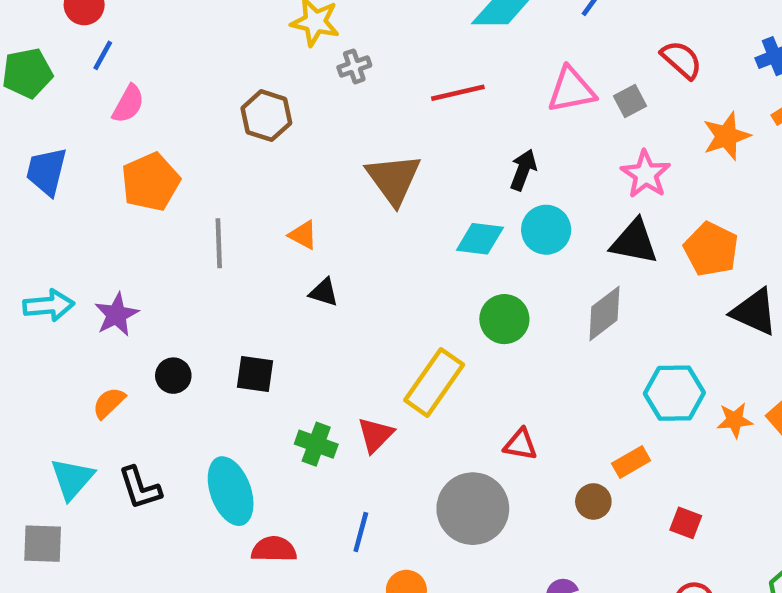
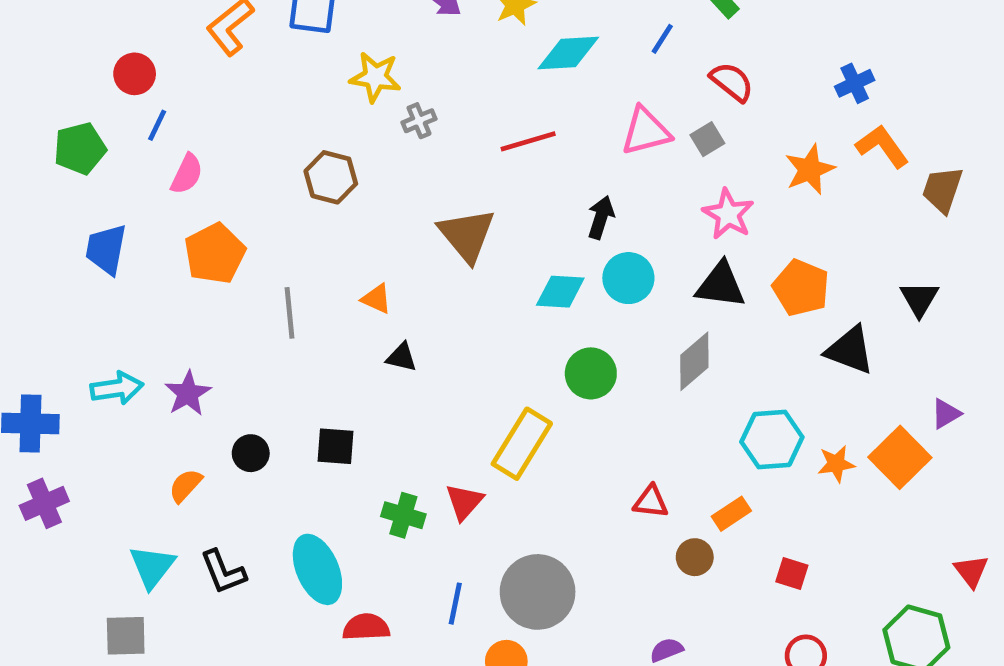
red semicircle: (681, 60) -> (732, 82), moved
red triangle: (520, 444) -> (651, 502), moved
gray circle: (473, 509) -> (538, 592), moved

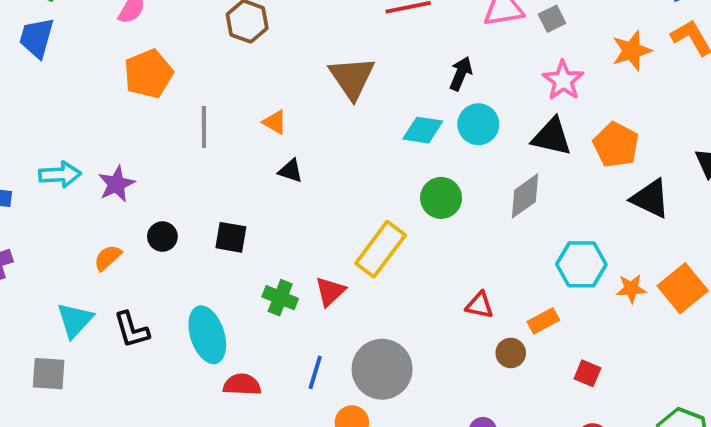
blue trapezoid: (106, 249) -> (37, 38), moved

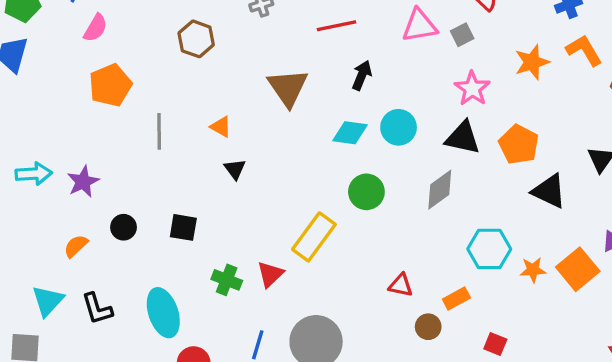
black arrow: (461, 74) -> (362, 75), moved
black triangle: (291, 171) -> (235, 169), turned 35

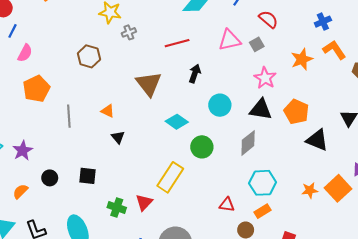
cyan diamond: (350, 133) -> (177, 122), moved, turned 30
cyan hexagon: (489, 249) -> (263, 183), moved

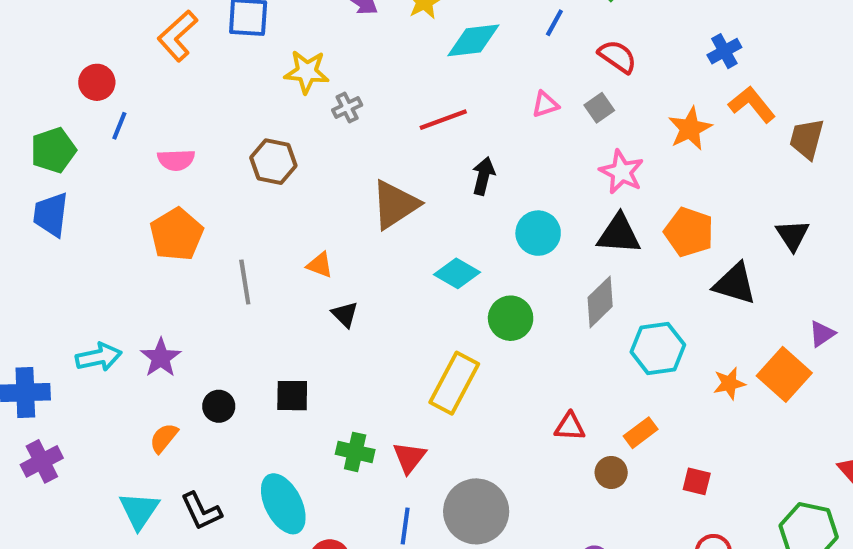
pink triangle: (230, 40) -> (545, 104), size x0.6
pink semicircle: (25, 53) -> (176, 160), moved, turned 66
brown triangle: (149, 84) -> (395, 204), turned 40
cyan hexagon: (263, 183) -> (658, 348), moved
red triangle: (144, 202) -> (409, 457), moved

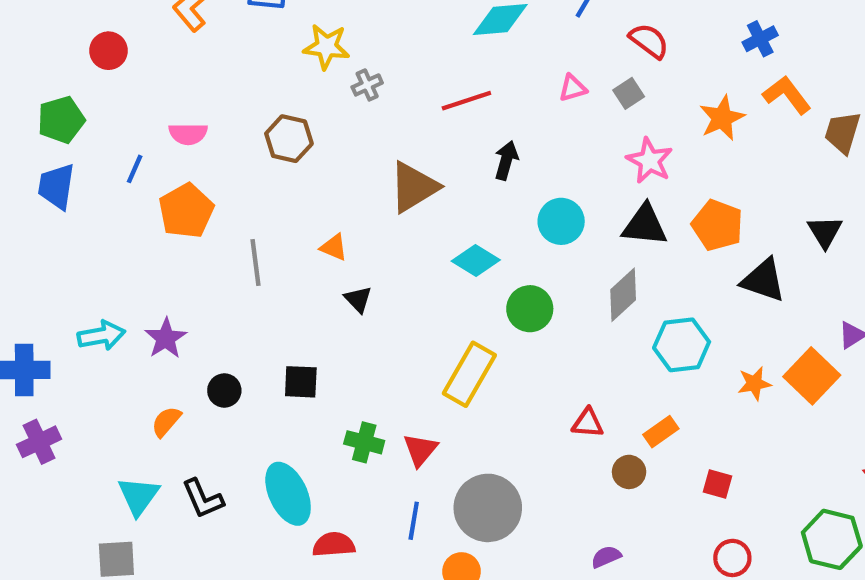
blue line: (119, 126) -> (135, 169), moved

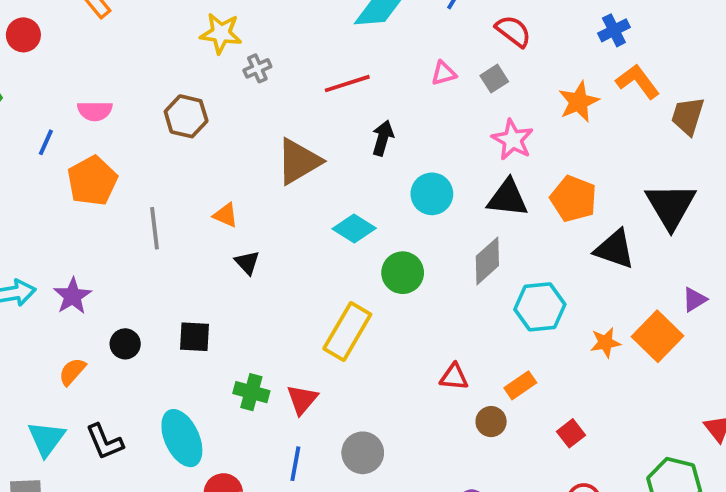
black triangle: (825, 232) -> (671, 206), size x1.6
red square: (717, 484) -> (571, 433), turned 36
gray circle: (488, 508) -> (363, 453), size x0.7

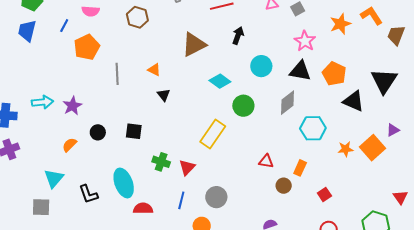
orange rectangle: (520, 385) -> (300, 168), turned -35
black L-shape: (105, 442) -> (88, 194), moved

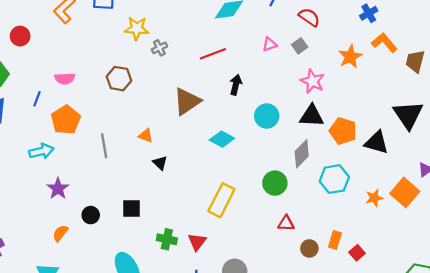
orange pentagon: (334, 74) -> (343, 131), moved
cyan arrow: (42, 102) -> (41, 151), moved
green circle: (243, 106) -> (275, 183), moved
orange rectangle: (300, 168) -> (335, 240), moved

